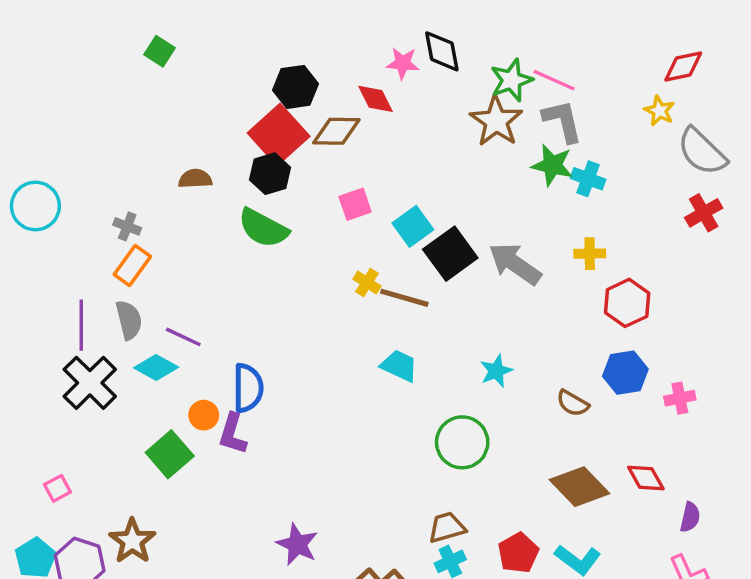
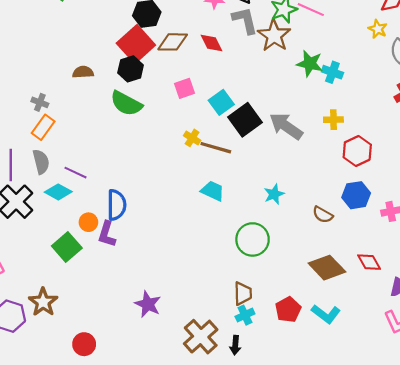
red diamond: (375, 99) -> (211, 43), moved
gray L-shape: (563, 121) -> (245, 20), moved
brown trapezoid: (447, 527) -> (243, 293), turned 105

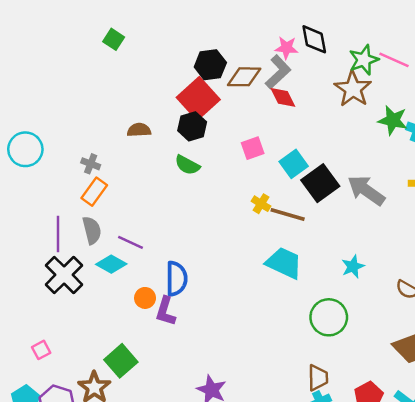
gray L-shape: (245, 20) -> (278, 72), moved, turned 60
brown diamond: (173, 42) -> (244, 77), moved
green semicircle: (126, 103) -> (187, 165), size x0.7
cyan trapezoid: (213, 191) -> (284, 263), size x1.4
green square: (67, 247) -> (121, 361), moved

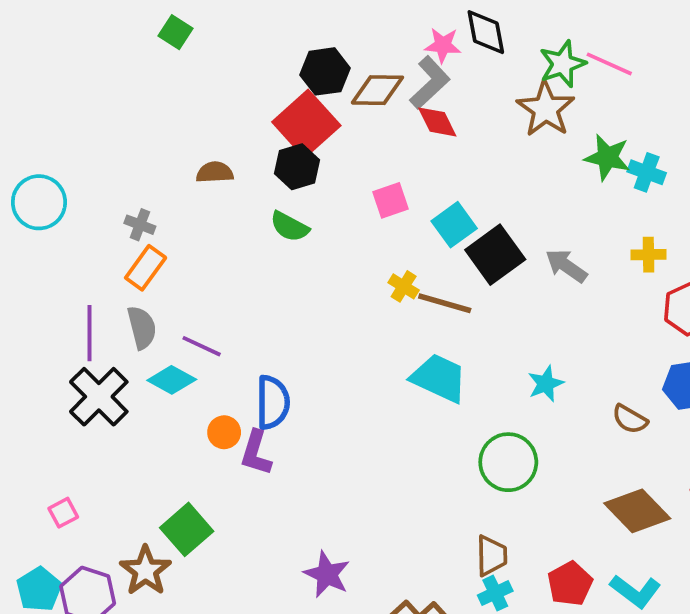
gray arrow: (366, 190) -> (566, 266), size x0.7

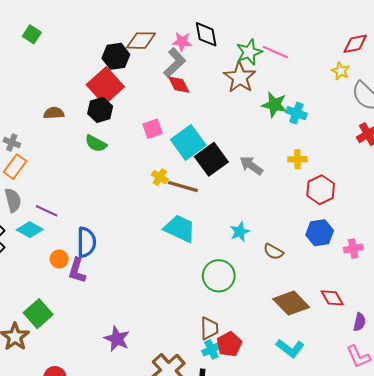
brown diamond: (377, 90) -> (141, 41), moved
cyan square: (454, 225) -> (188, 142), size x1.4
brown semicircle: (630, 419) -> (273, 252), moved
red pentagon: (570, 584) -> (229, 344), moved

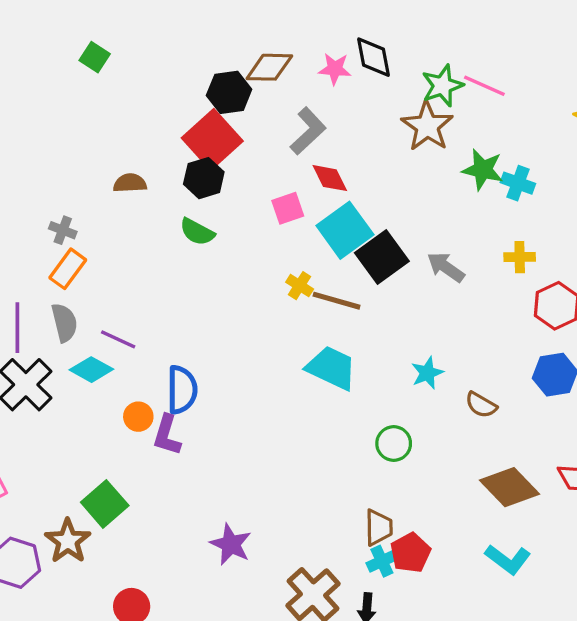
gray L-shape: (175, 63) -> (308, 131), moved
red diamond: (179, 85) -> (330, 178), moved
green circle: (219, 276) -> (394, 443), size x0.7

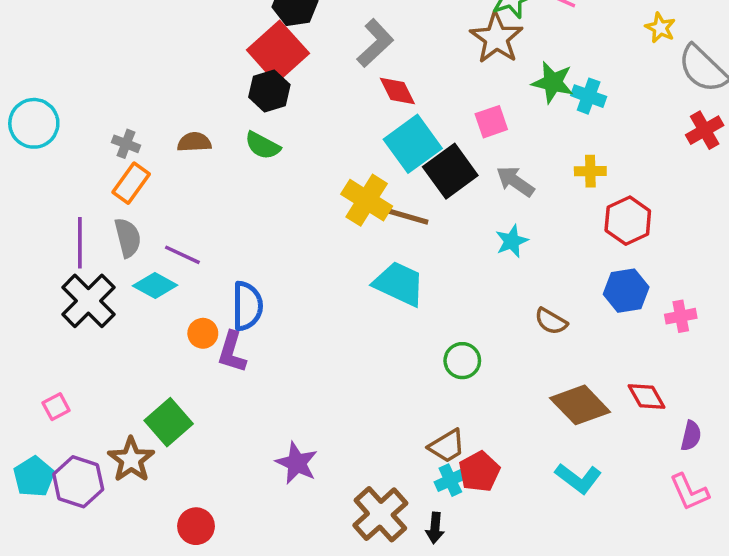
brown semicircle: (130, 183) -> (194, 142), moved
pink square: (288, 208) -> (491, 122), moved
yellow cross: (300, 286) -> (367, 200), size x1.8
cyan star: (427, 373) -> (512, 241), moved
brown trapezoid: (379, 527) -> (447, 446), turned 60

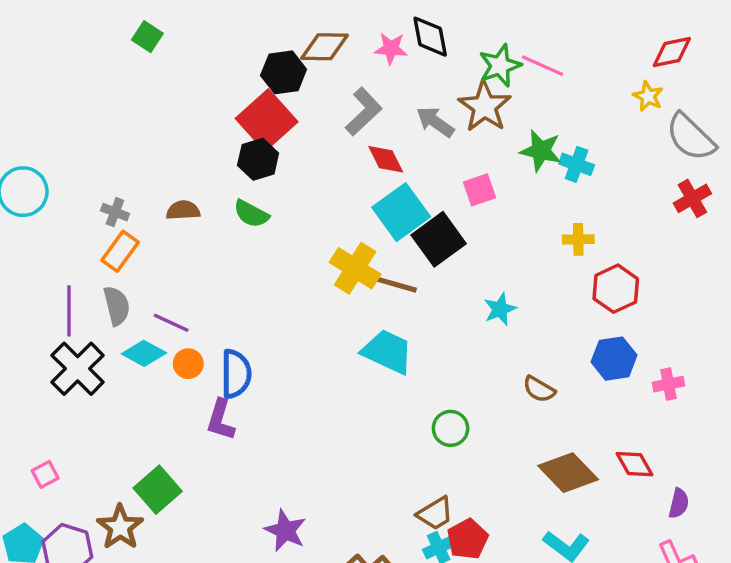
gray arrow: (515, 181) -> (435, 122), moved
orange circle: (203, 333) -> (188, 364), moved

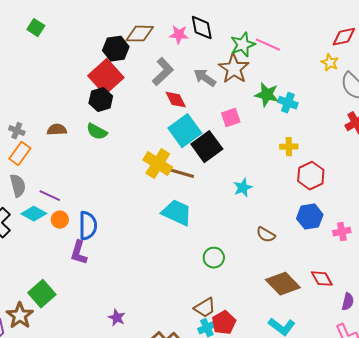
purple star: (285, 531) -> (117, 318), size x0.7

